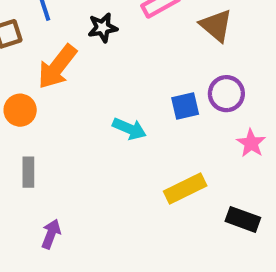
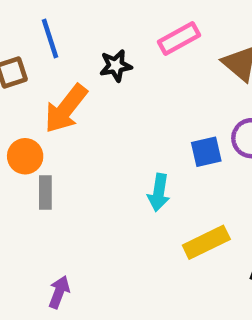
cyan arrow: (129, 129) -> (159, 192), moved, turned 76
gray rectangle: (28, 172) -> (45, 192), moved

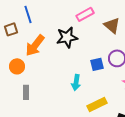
black star: (116, 66) -> (67, 37), moved, size x1.5
gray rectangle: (45, 192) -> (26, 92), moved

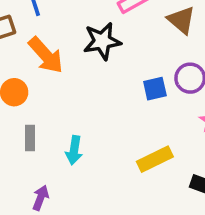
orange arrow: (35, 45) -> (46, 55), turned -80
cyan arrow: (76, 82) -> (74, 150), moved

